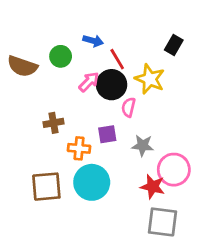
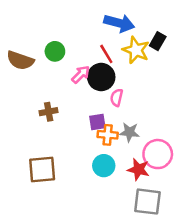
blue arrow: (93, 41) -> (119, 23), moved, size x1.6
yellow star: (150, 79) -> (136, 50), moved
orange cross: (79, 148) -> (108, 135), moved
cyan circle: (92, 182) -> (104, 166), moved, size x0.7

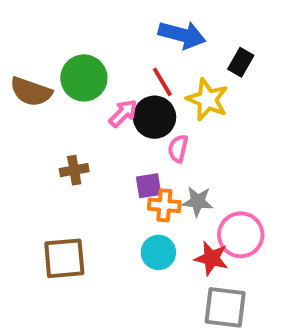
yellow star: (136, 50) -> (207, 100), moved
green circle: (55, 51) -> (84, 78), size x1.5

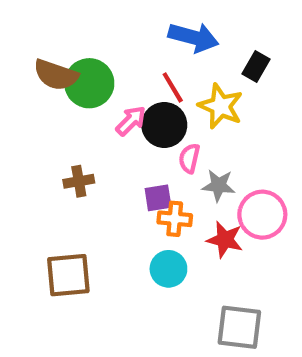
brown semicircle: (31, 92) -> (56, 75), moved
gray star: (198, 201) -> (219, 185), moved
pink circle: (241, 235) -> (262, 215), moved
red star: (211, 258) -> (225, 240), moved

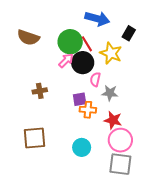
green circle: (89, 83) -> (70, 42), moved
pink circle: (262, 215) -> (120, 140), moved
cyan circle: (168, 269) -> (82, 147), moved

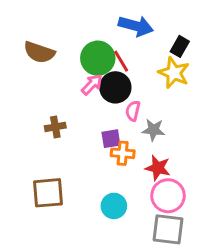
yellow star: (111, 53) -> (174, 73), moved

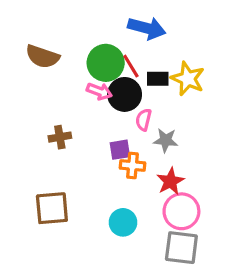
black rectangle: (180, 46) -> (158, 79), moved, turned 60
pink arrow: (92, 84) -> (99, 91), turned 65
red star: (158, 168) -> (170, 181), turned 30

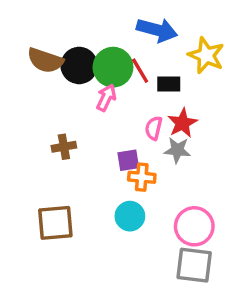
yellow star: (188, 79) -> (206, 55), moved
pink arrow: (99, 91) -> (106, 98), turned -85
black circle: (125, 94) -> (79, 65), moved
red star: (170, 181) -> (182, 123), moved
cyan circle: (123, 222) -> (130, 216), moved

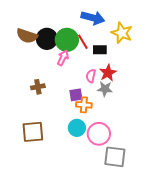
pink circle: (194, 226) -> (99, 134), moved

